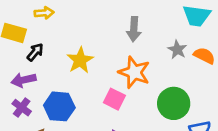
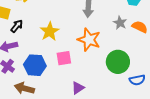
pink square: (114, 99) -> (64, 58), moved, turned -35

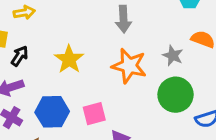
gray star: (120, 23) -> (173, 56), moved
pink square: (64, 58) -> (94, 114), moved

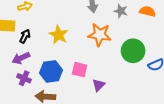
gray star: (173, 56) -> (121, 11), moved
pink square: (94, 114) -> (80, 70), turned 35

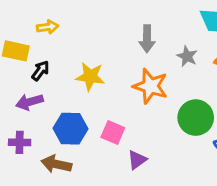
yellow star: (59, 35) -> (90, 77), turned -30
purple cross: (24, 78) -> (20, 142), moved, turned -32

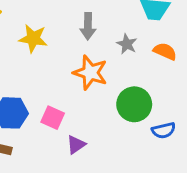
yellow star: (90, 77) -> (33, 38), moved

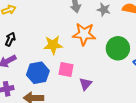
yellow star: (33, 38) -> (53, 45), moved

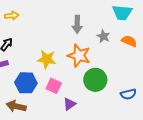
green circle: (118, 48) -> (95, 80), moved

